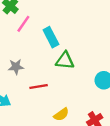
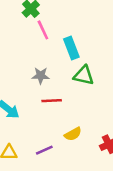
pink line: (23, 24) -> (43, 30), turned -66
gray star: (16, 67) -> (41, 76), moved

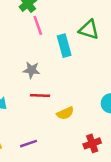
green triangle: (84, 75) -> (89, 30), moved
yellow semicircle: (73, 134) -> (65, 113), moved

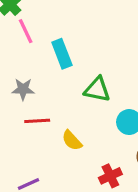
green triangle: (89, 30) -> (97, 89), moved
yellow semicircle: (65, 113) -> (72, 140), turned 77

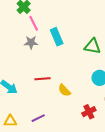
gray star: (23, 89) -> (31, 42), moved
green triangle: (97, 89) -> (92, 46), moved

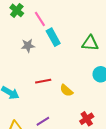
pink line: (34, 23) -> (40, 19), moved
red cross: (89, 112) -> (87, 119), moved

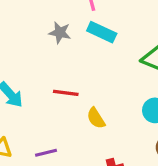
cyan rectangle: (53, 37) -> (102, 32), turned -54

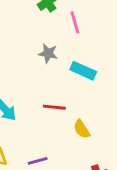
cyan rectangle: (102, 32) -> (83, 71), moved

